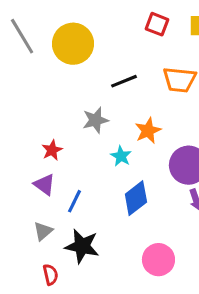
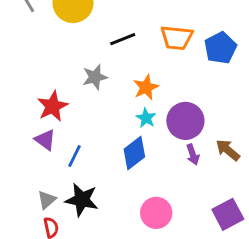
red star: (52, 150) -> (53, 106), size x1.5
cyan star: (121, 156) -> (146, 118), moved
gray triangle: (43, 231) -> (47, 200), moved

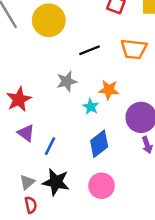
orange star: (146, 87) -> (109, 90), turned 30
red star: (53, 106) -> (19, 99), moved
cyan star: (146, 118) -> (91, 107), moved
pink circle: (156, 213) -> (102, 186), moved

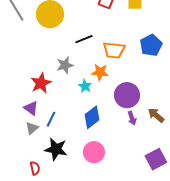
orange trapezoid: (134, 49) -> (114, 50), moved
red star: (19, 99) -> (41, 83), moved
gray triangle: (27, 182) -> (32, 128), moved

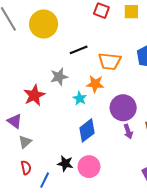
purple triangle: (31, 108) -> (15, 121), moved
blue line: (51, 119) -> (45, 180), moved
black star: (56, 149) -> (65, 164), moved, size x0.7
red semicircle: (35, 168) -> (26, 168), moved

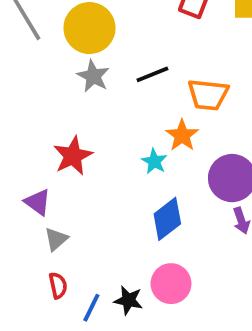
gray star: (59, 77) -> (93, 76), moved, turned -30
orange star: (95, 84) -> (182, 135), turned 30
black star: (65, 164) -> (128, 300), moved

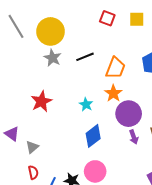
orange trapezoid: (208, 95) -> (115, 68), turned -75
orange star: (182, 135) -> (113, 93), moved
purple triangle: (38, 202) -> (12, 134), moved

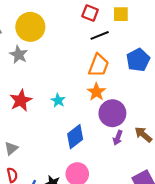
black line: (85, 57) -> (100, 35), moved
gray star: (53, 58) -> (19, 55), moved
cyan star: (86, 104) -> (58, 100), moved
purple arrow: (134, 137) -> (118, 138), turned 40

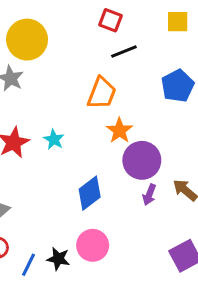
yellow square: (121, 14) -> (178, 22), moved
orange trapezoid: (99, 65) -> (102, 93), moved
cyan star: (58, 100) -> (54, 139), moved

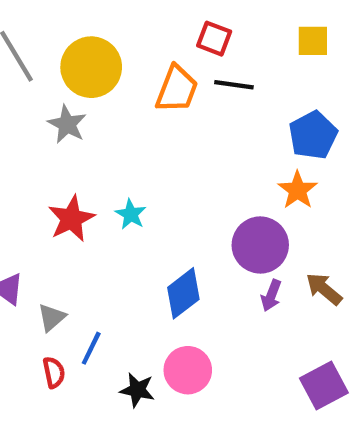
black line: (124, 51) -> (234, 85), turned 30
orange trapezoid: (102, 93) -> (177, 89), moved
orange star: (119, 131) -> (298, 190), moved
blue line: (29, 265) -> (91, 348), moved

